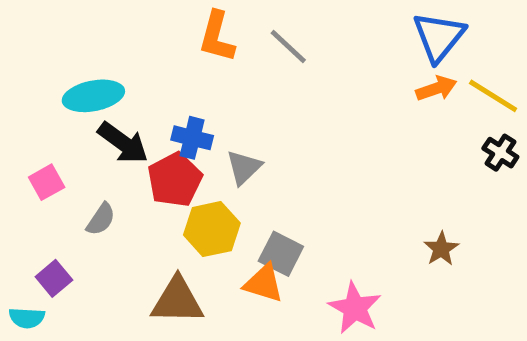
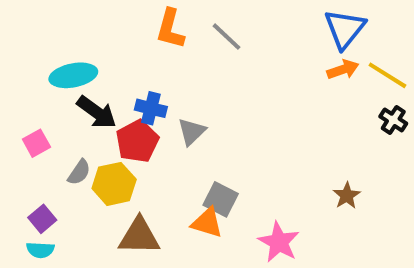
yellow hexagon: (212, 229) -> (114, 184), moved
cyan semicircle: (27, 318) -> (40, 250), moved

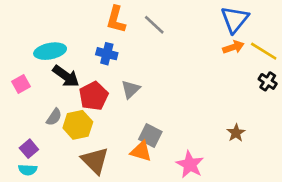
blue cross: (151, 108) -> (107, 54), moved
pink square: (36, 143) -> (21, 84), moved
brown triangle: (139, 236) -> (95, 161), turned 44

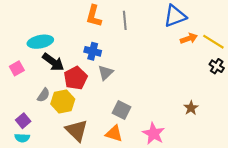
blue triangle: (235, 19) -> (175, 16), moved, turned 30
gray line: (154, 25) -> (125, 20), turned 42
blue cross: (107, 54) -> (93, 51), moved
orange triangle: (141, 151) -> (114, 134), moved

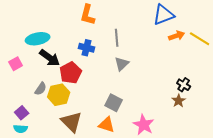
gray line: (125, 20) -> (117, 38), moved
black cross: (217, 66) -> (184, 85), moved
gray triangle: (106, 73) -> (122, 64), moved

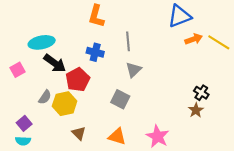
gray square: (114, 103) -> (120, 99), moved
brown triangle: (72, 122) -> (79, 133), size x0.6

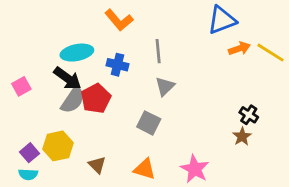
orange L-shape: (96, 16) -> (119, 20), turned -55
cyan ellipse: (42, 42) -> (77, 53), moved
gray semicircle: (45, 97) -> (73, 100), moved, size x1.5
yellow hexagon: (65, 104) -> (58, 146), moved

